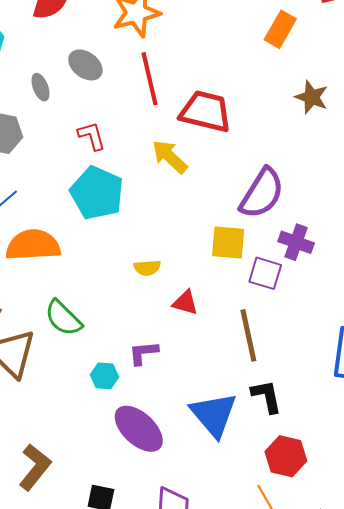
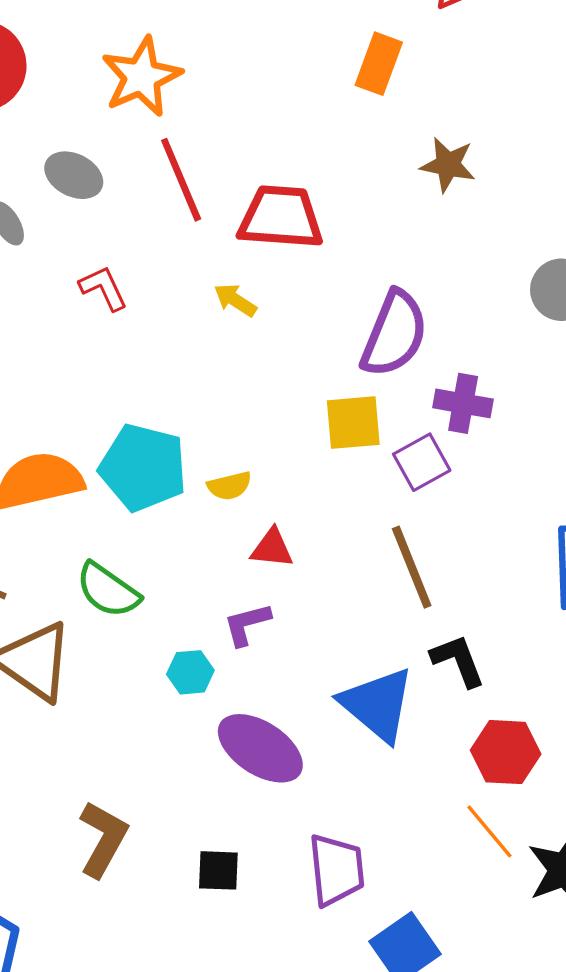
yellow arrow: (170, 157) -> (235, 300), size x0.7
cyan pentagon: (97, 193) -> (143, 468), moved
purple square: (265, 273) -> (422, 462), turned -36
red triangle: (185, 303) -> (272, 548), moved

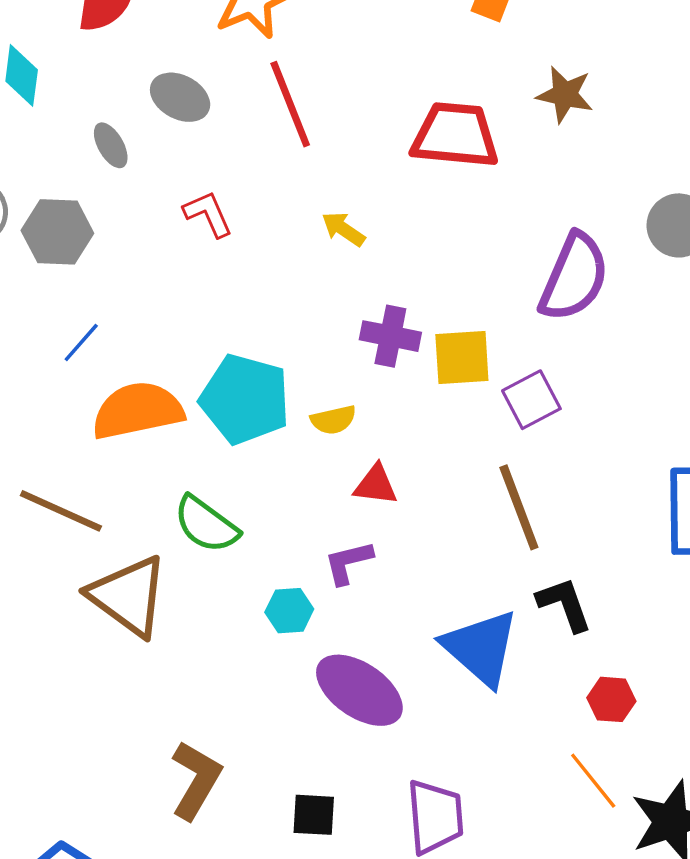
red trapezoid: (281, 217) -> (455, 135), moved
purple semicircle: (394, 334) -> (574, 277), moved
purple cross: (463, 403) -> (390, 336), moved
red hexagon: (506, 752) -> (611, 699), size x0.7

